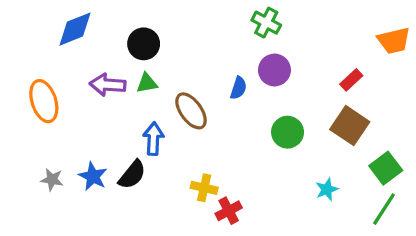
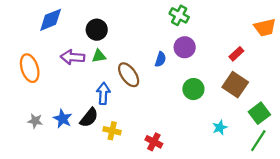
yellow cross: (204, 188) -> (112, 131), moved
red cross: (229, 211) -> (154, 142), turned -35

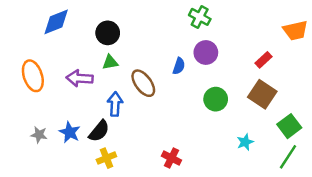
purple arrow: (73, 57) -> (79, 78), moved
yellow cross: (112, 131) -> (106, 158), moved, turned -35

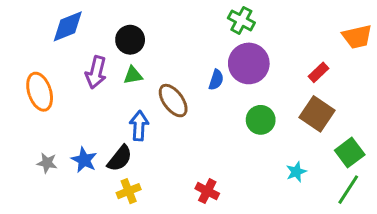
purple circle: (206, 53) -> (249, 63), size x1.4
purple arrow: (79, 78) -> (96, 72), moved, turned -80

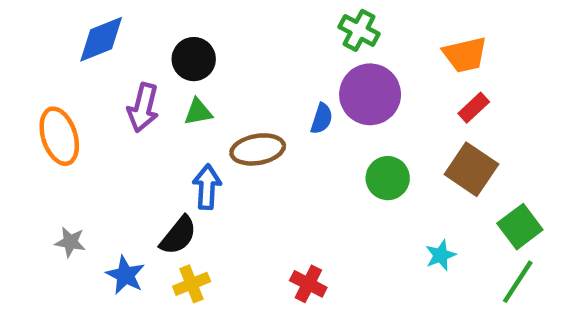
orange trapezoid: (357, 37) -> (465, 55), moved
brown ellipse: (173, 101) -> (258, 149), turned -64
blue star: (84, 160) -> (125, 275), moved

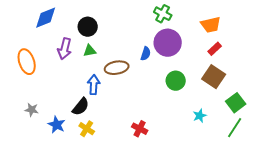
yellow cross: (192, 284) -> (87, 129), turned -35

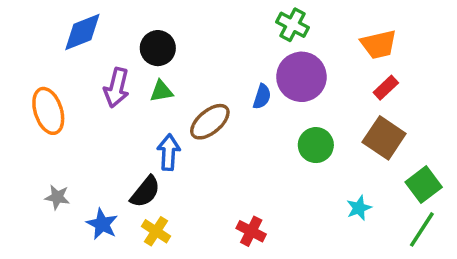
brown ellipse: (117, 68) -> (210, 122), turned -30

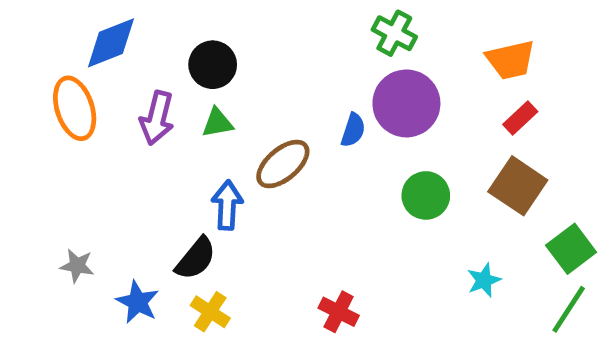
orange ellipse: (48, 111) -> (75, 108), moved

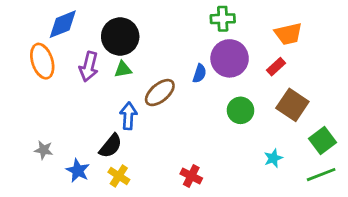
green cross: (394, 33) -> (223, 19), turned -30
black circle: (213, 65) -> (120, 37), size x1.4
red rectangle: (520, 118) -> (276, 67), moved
green line: (569, 309) -> (321, 175), turned 36

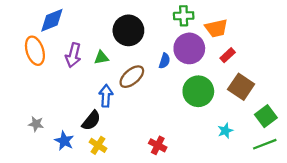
orange trapezoid: (288, 34) -> (216, 28), moved
black circle: (120, 37) -> (128, 30), moved
green circle: (240, 110) -> (198, 91), size x1.4

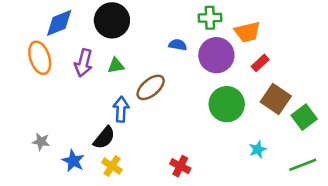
black circle: (128, 30) -> (112, 20), moved
blue semicircle: (164, 61) -> (178, 45), moved, turned -98
green square: (266, 116) -> (304, 117), moved

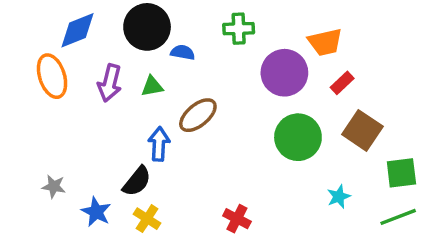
green cross: (210, 18) -> (239, 29), moved
blue semicircle: (178, 45) -> (183, 52), moved
green square: (304, 117) -> (401, 173), moved, turned 30

